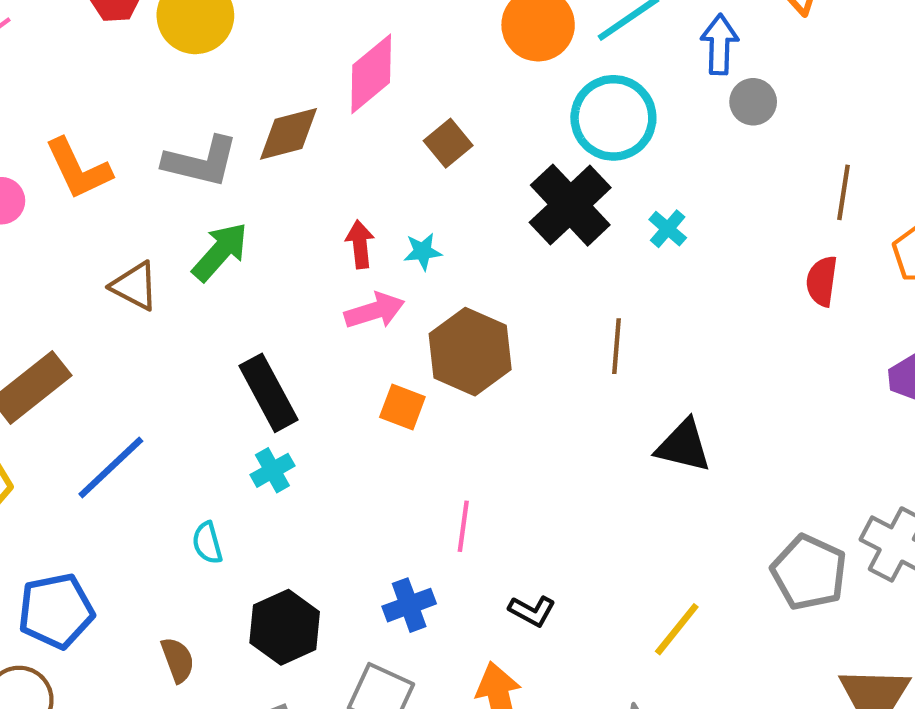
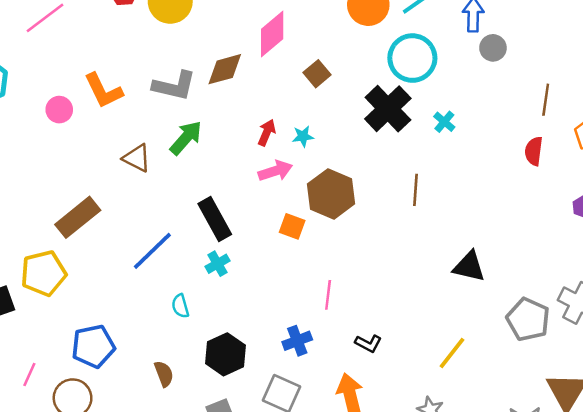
red arrow: (360, 244) -> (267, 133), turned 30
black triangle: (683, 446) -> (469, 267), moved
blue line: (111, 467) -> (152, 251), moved

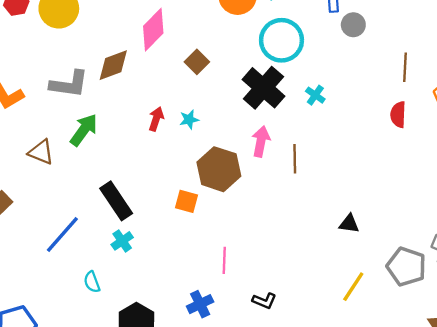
pink arrow: (275, 171) -> (261, 141), moved, turned -56
black triangle: (469, 267) -> (349, 224), size x0.7
yellow line: (452, 353) -> (353, 287), moved

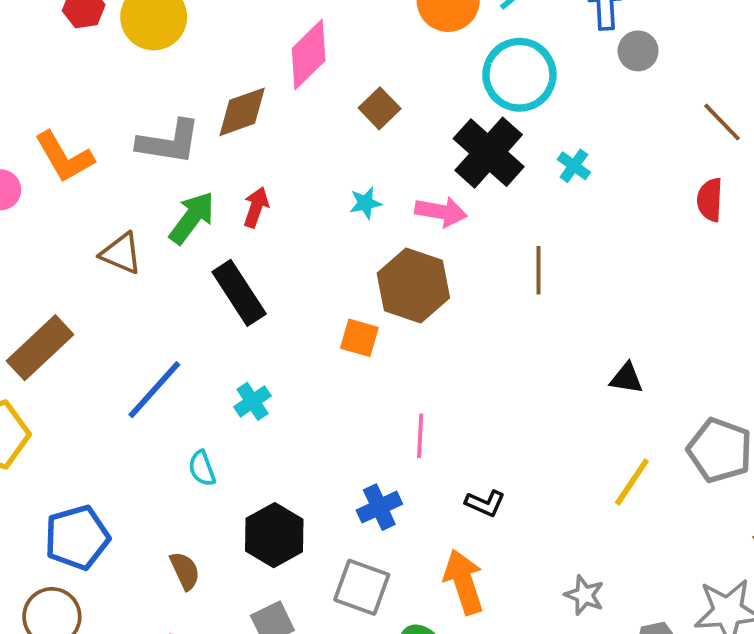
brown line: (405, 67) -> (722, 122), turned -48
red arrow: (156, 119) -> (256, 207), moved
pink arrow: (261, 141) -> (441, 212), moved, turned 88
black rectangle: (116, 201) -> (239, 293), moved

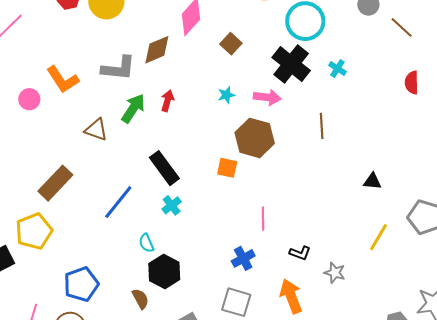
brown line: (722, 122) -> (402, 27), moved
black rectangle: (239, 293) -> (164, 168), moved
black hexagon: (274, 535) -> (164, 271), moved
gray star: (584, 595) -> (335, 273), moved

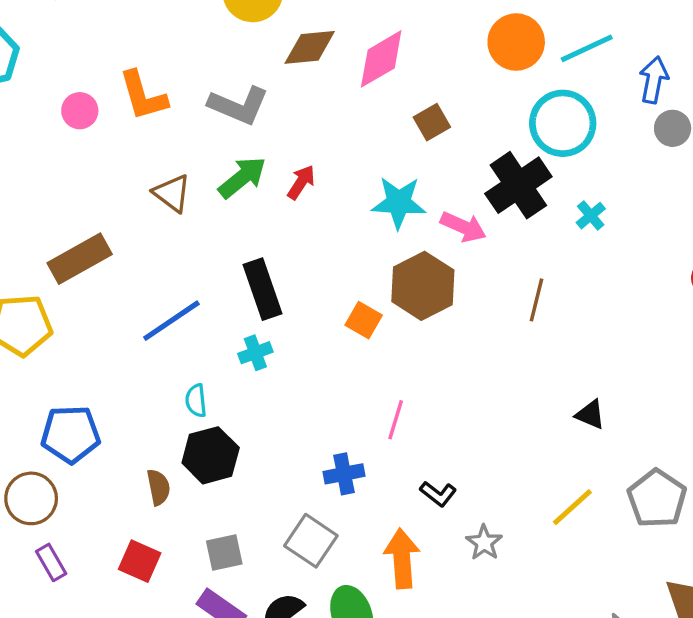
brown diamond: (157, 50) -> (310, 47), moved
cyan star: (226, 95) -> (399, 203), size x1.8

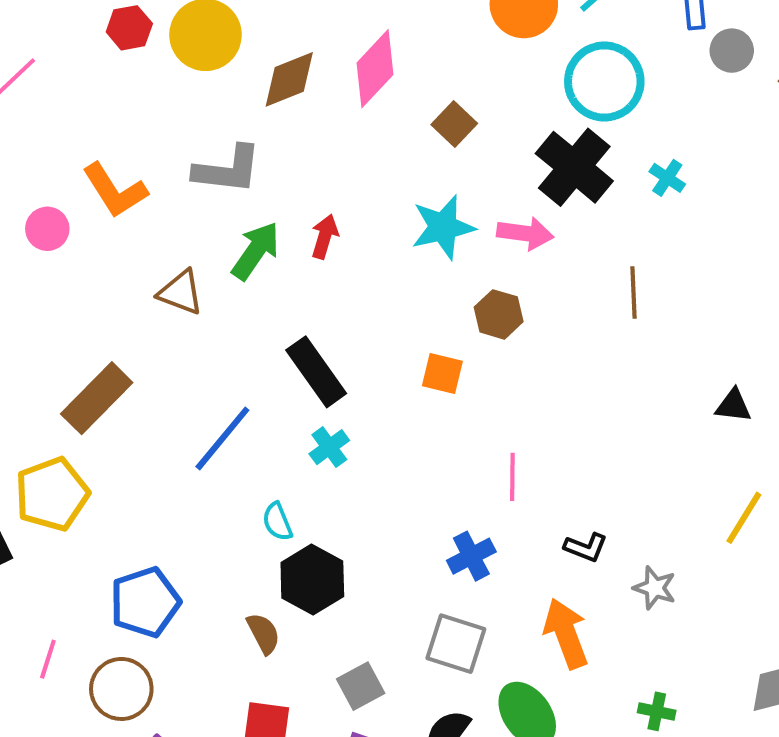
brown hexagon: (423, 286) -> (499, 314), size x0.6

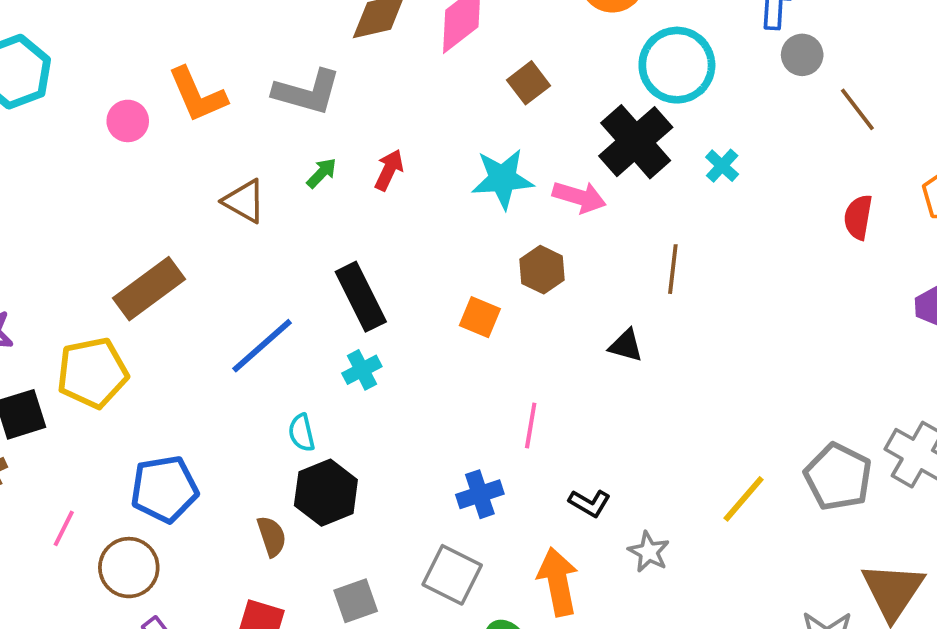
green arrow: (256, 251) -> (322, 173), size x0.6
black triangle: (733, 406) -> (626, 346), moved

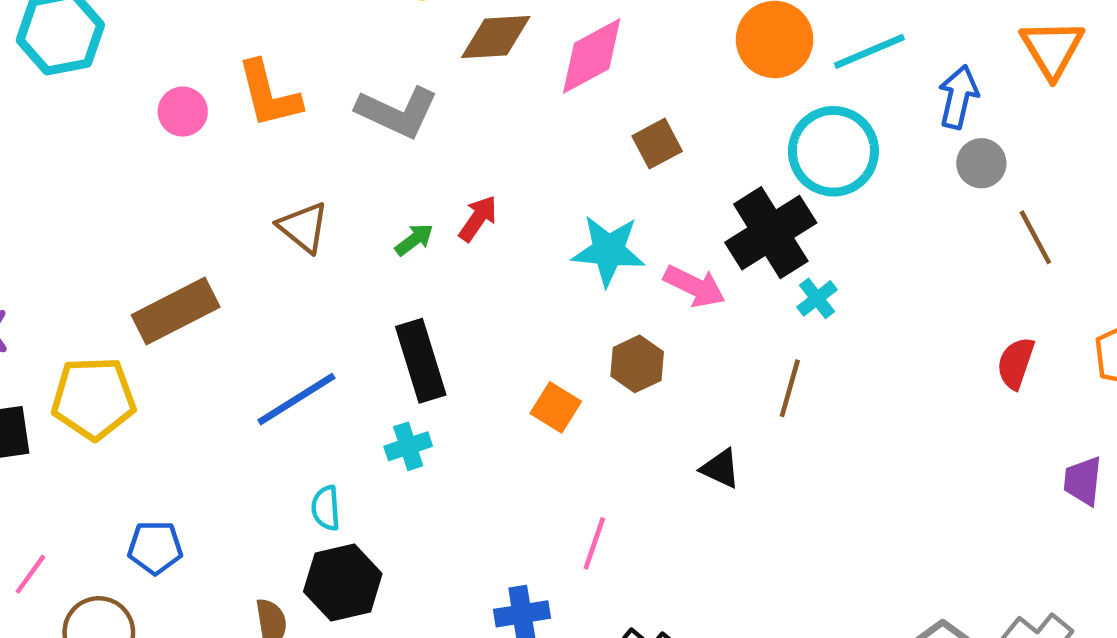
cyan cross: (722, 166) -> (817, 298), moved
green arrow: (322, 173) -> (414, 240), moved
blue pentagon: (164, 489) -> (155, 547), size x0.7

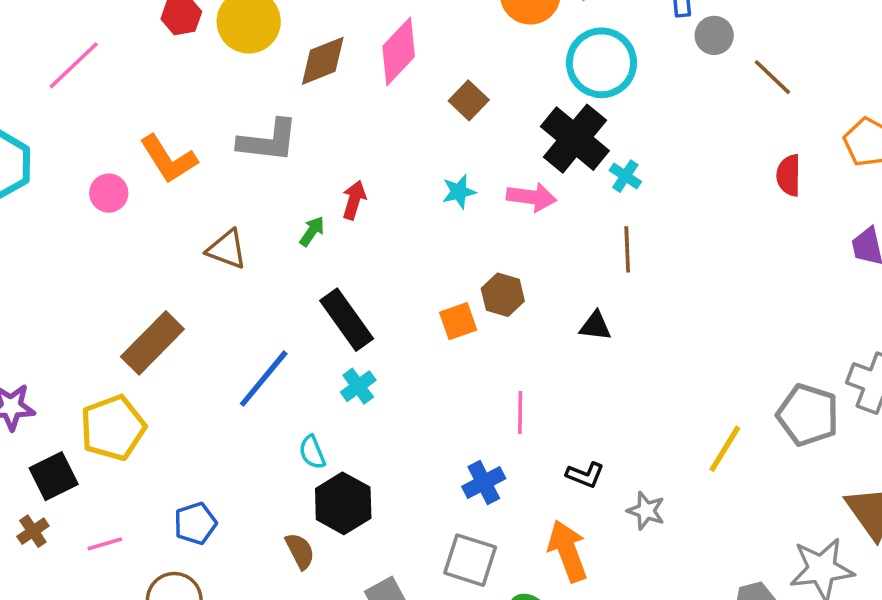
cyan star: (608, 250) -> (459, 192), size x0.6
brown hexagon: (637, 364) -> (503, 295), moved
orange square: (556, 407) -> (458, 321), turned -33
pink line: (30, 574) -> (105, 544), moved, turned 56

